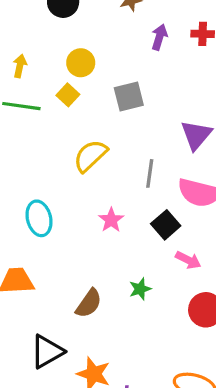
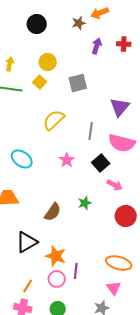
cyan ellipse: (39, 218) -> (22, 159), turned -40

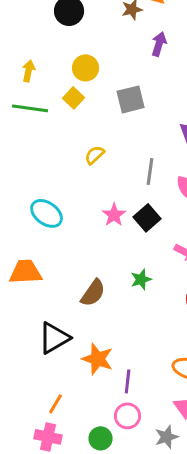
yellow semicircle: (54, 120) -> (95, 155), size x0.6
black square: (101, 163) -> (147, 218), moved
pink circle: (57, 279) -> (128, 416), moved

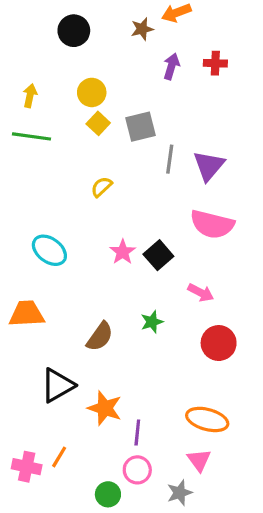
yellow square: (74, 98) -> (98, 123), moved
gray line: (150, 171) -> (170, 159), moved
pink cross: (48, 437) -> (27, 467), moved

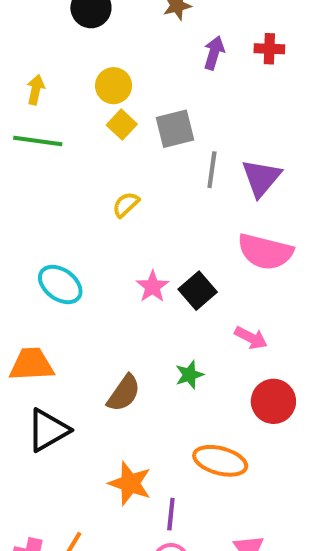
black triangle: (58, 385) -> (48, 430), moved
orange ellipse: (207, 419) -> (220, 461), moved

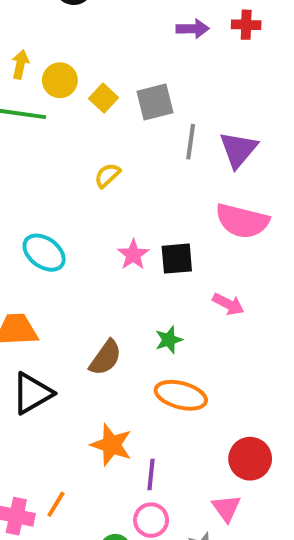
purple arrow: (214, 53) -> (193, 29), turned 72
yellow circle: (114, 86) -> (60, 80), moved
black square: (198, 291) -> (177, 259), turned 36
red circle: (273, 401) -> (250, 459), moved
orange ellipse: (220, 461) -> (181, 395), moved

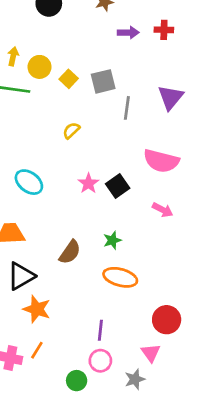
purple triangle: (238, 150) -> (171, 97), moved
black square: (177, 259) -> (118, 186), turned -30
pink arrow: (228, 304) -> (163, 210), moved
orange star: (111, 445) -> (37, 309), moved

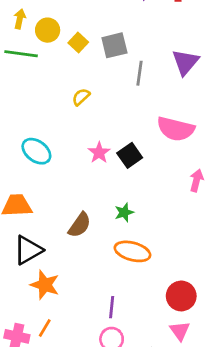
pink arrow: (163, 210) -> (197, 180), moved, turned -102
pink triangle: (151, 353) -> (180, 331), moved

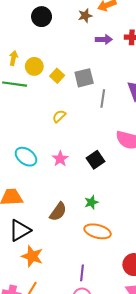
pink star: (99, 153) -> (60, 159), moved

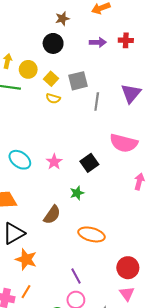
brown star: (85, 16) -> (62, 19), moved
black circle: (42, 17) -> (53, 43), moved
yellow semicircle: (59, 116) -> (53, 98), moved, turned -120
green star: (91, 202) -> (77, 193), moved
purple line: (82, 273) -> (76, 276), turned -35

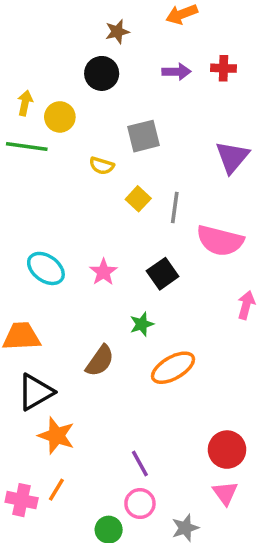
yellow square: (51, 79) -> (138, 199), moved
gray line: (97, 102) -> (175, 208), moved
orange ellipse: (92, 234) -> (173, 368), moved, turned -45

